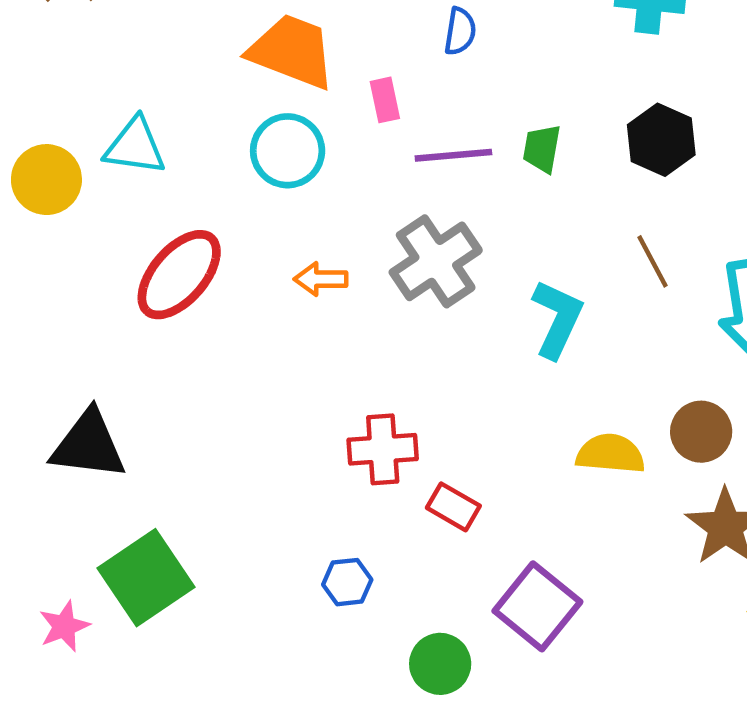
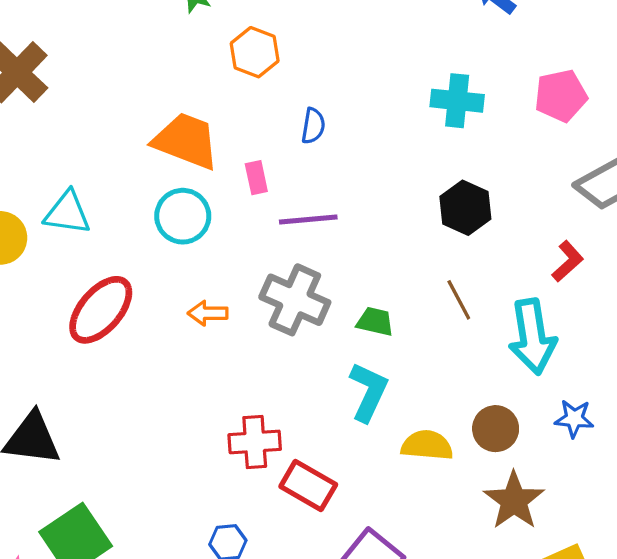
green trapezoid: (542, 149) -> (375, 322), moved, turned 93
gray cross: (436, 261) -> (295, 300), turned -32
cyan L-shape: (557, 319) -> (368, 392), moved
red rectangle: (453, 507) -> (308, 485), size x1.4

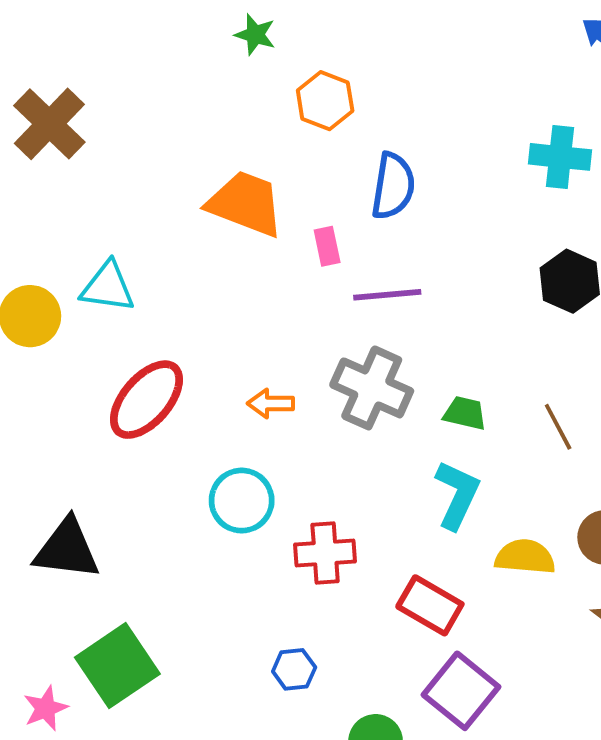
blue semicircle: (313, 126) -> (393, 186), size x1.6
cyan circle: (183, 216) -> (242, 501), moved
brown line: (459, 300) -> (558, 427), moved
red rectangle: (308, 485) -> (430, 605), moved

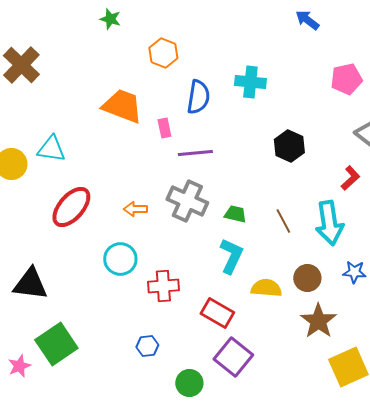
green star: (255, 35) -> (110, 19), moved
cyan cross: (560, 157) -> (250, 82), moved

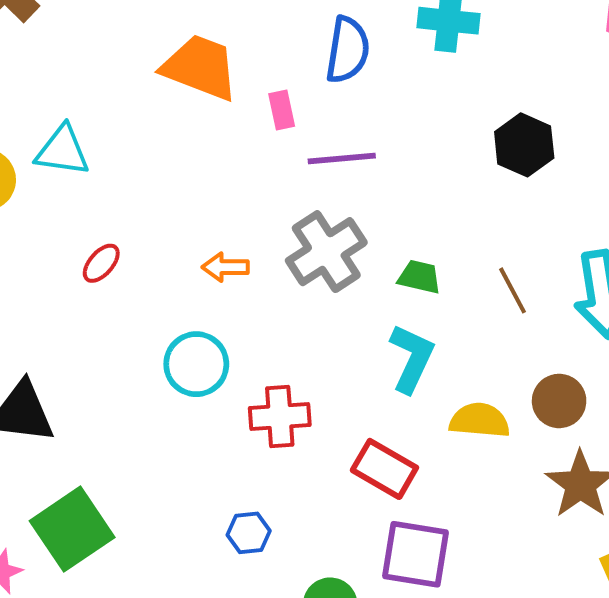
gray cross: (187, 201) -> (326, 252), turned 33
red ellipse: (71, 207) -> (101, 263), size x0.5
purple square: (233, 357) -> (416, 554), turned -30

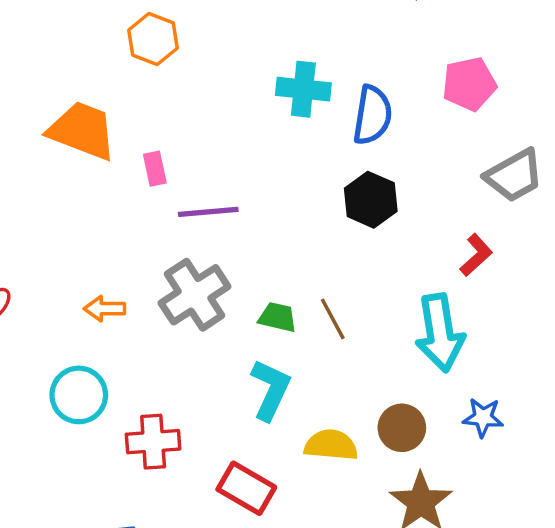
blue semicircle: (348, 50) -> (372, 115), moved
brown line: (513, 290) -> (333, 319), moved

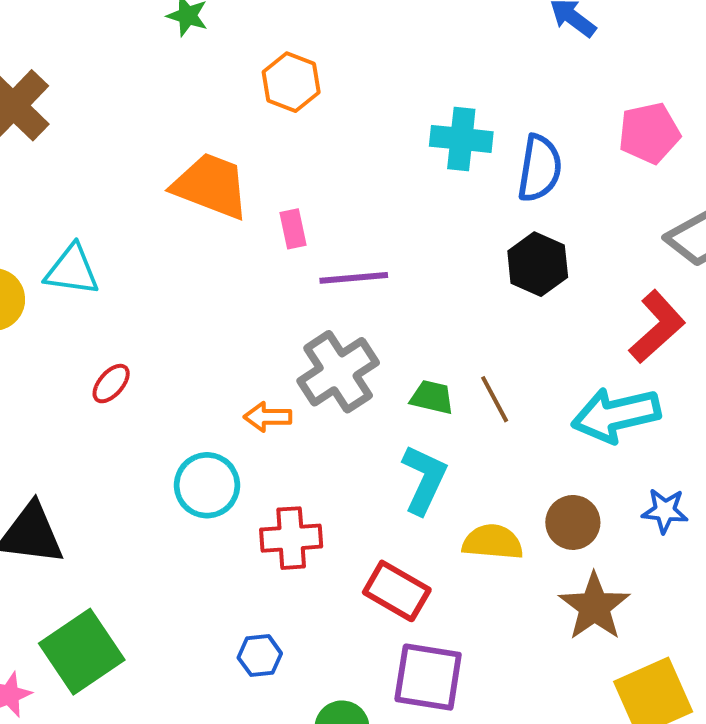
red L-shape: (476, 255) -> (657, 327), size x1.5
orange arrow: (105, 309) -> (268, 417), moved
cyan arrow: (440, 333) -> (616, 415), turned 86

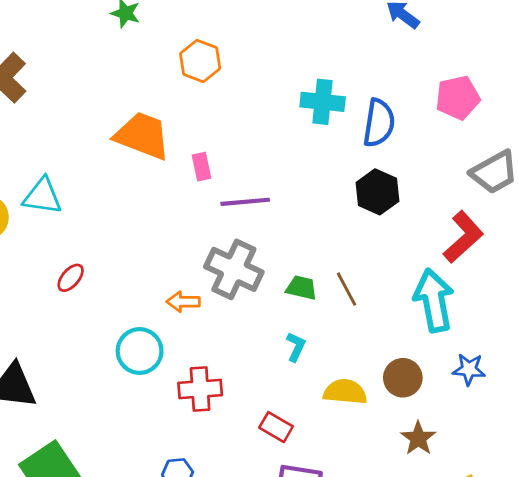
gray cross: (338, 372) -> (234, 269), turned -32
cyan arrow: (616, 415) -> (434, 300), turned 92
cyan L-shape: (424, 479) -> (296, 347), size x0.6
red rectangle: (397, 591) -> (276, 427), size x0.7
brown star: (594, 607) -> (418, 438), size x0.7

